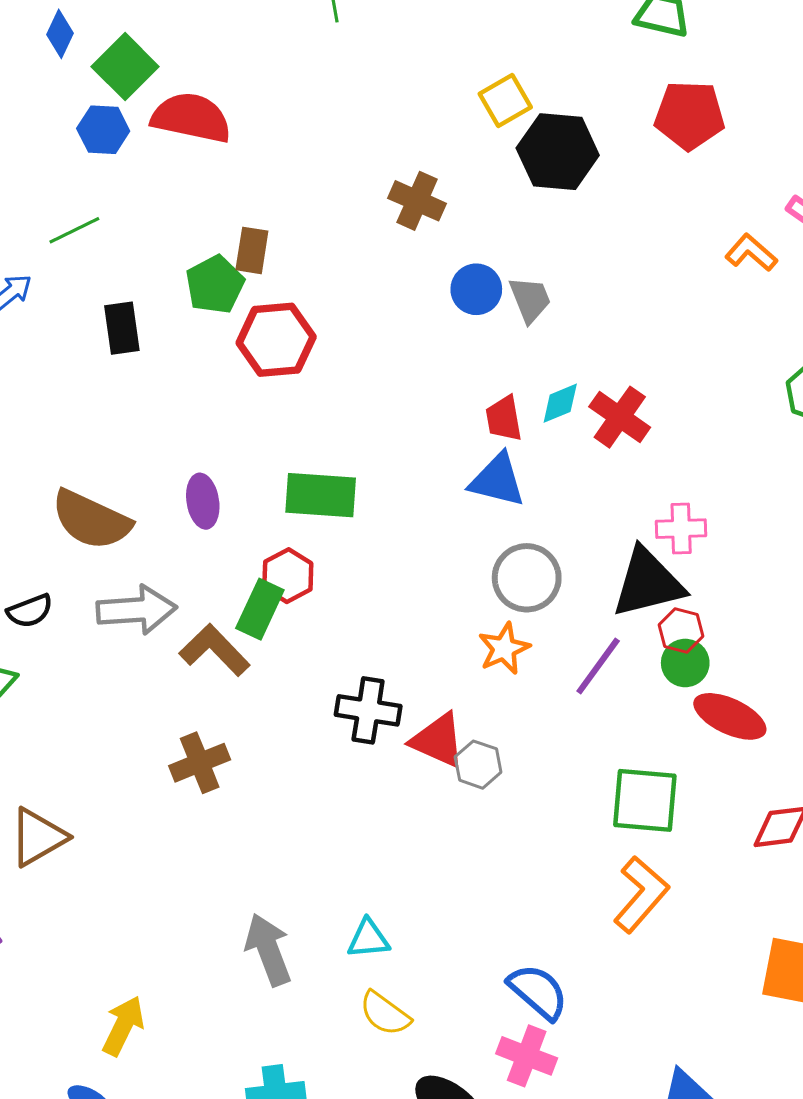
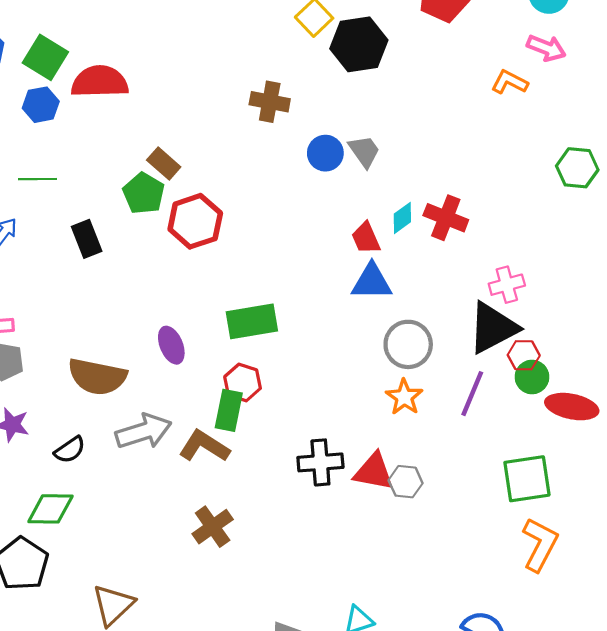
green line: (74, 230) -> (37, 179), turned 39
brown rectangle: (252, 250) -> (164, 164), turned -44

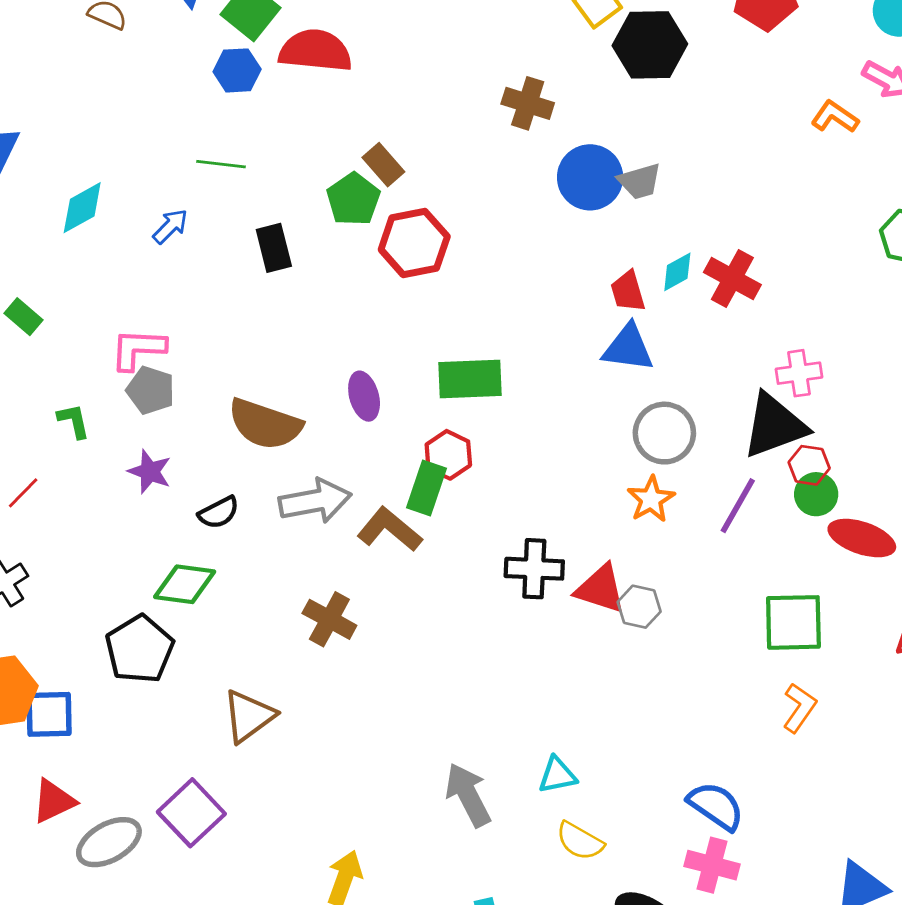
gray trapezoid: (364, 151) -> (640, 181), turned 102
blue circle: (325, 153) -> (590, 177), size x1.4
brown cross: (213, 527) -> (329, 619), moved, turned -33
orange L-shape: (540, 544) -> (799, 708), size x0.7

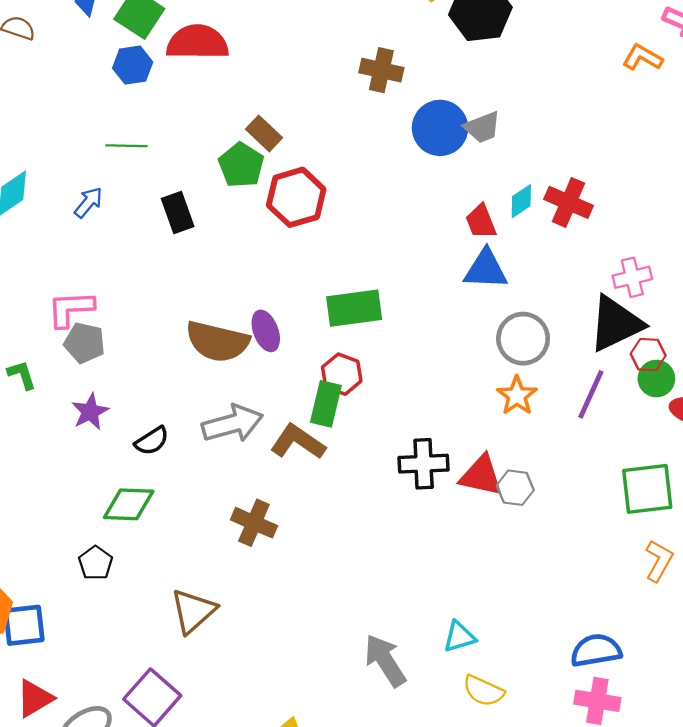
brown semicircle: (265, 424) -> (217, 342), moved
purple star: (150, 472) -> (90, 412), turned 30
black pentagon: (140, 649) -> (96, 563), size x0.6
blue semicircle: (716, 806) -> (596, 650), turned -39

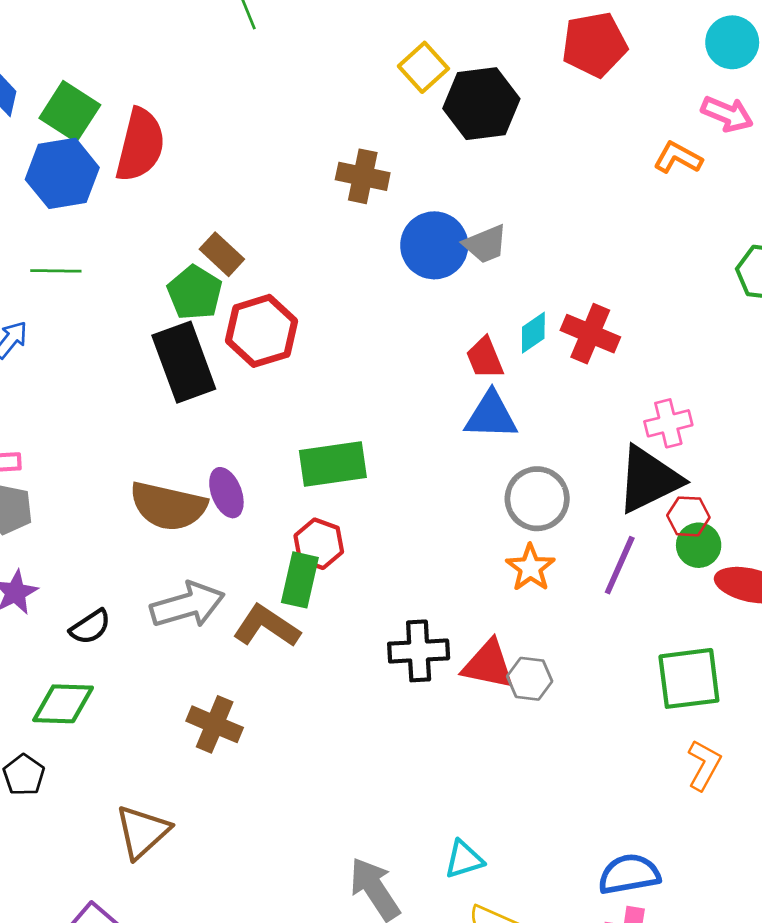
red semicircle: (197, 42) -> (140, 145), turned 104
blue hexagon: (133, 65) -> (62, 173), size x1.5
black rectangle: (178, 212) -> (184, 362), moved, size x1.6

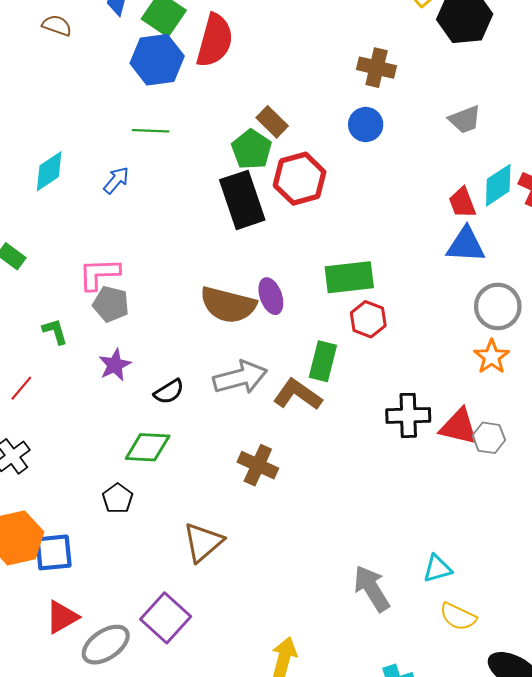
blue circle: (434, 245) -> (366, 124), moved, size x0.7
cyan diamond: (533, 333) -> (498, 185), size x1.4
red hexagon: (319, 544) -> (368, 319), moved

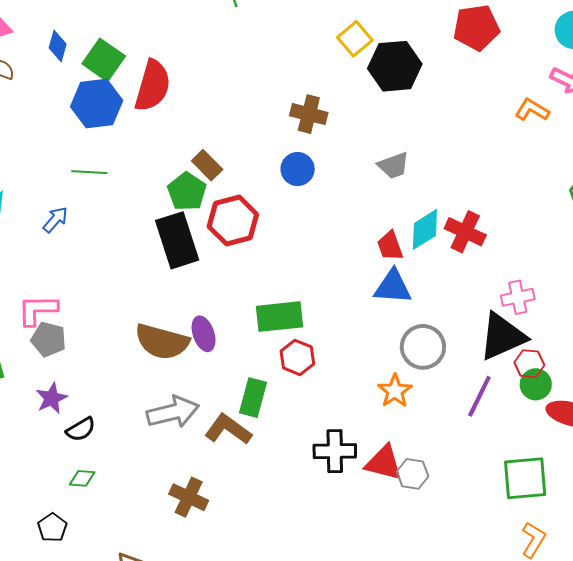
orange star: (492, 357) -> (395, 391), moved
black semicircle: (169, 392) -> (81, 429), moved
green diamond: (148, 447) -> (82, 478), size x0.6

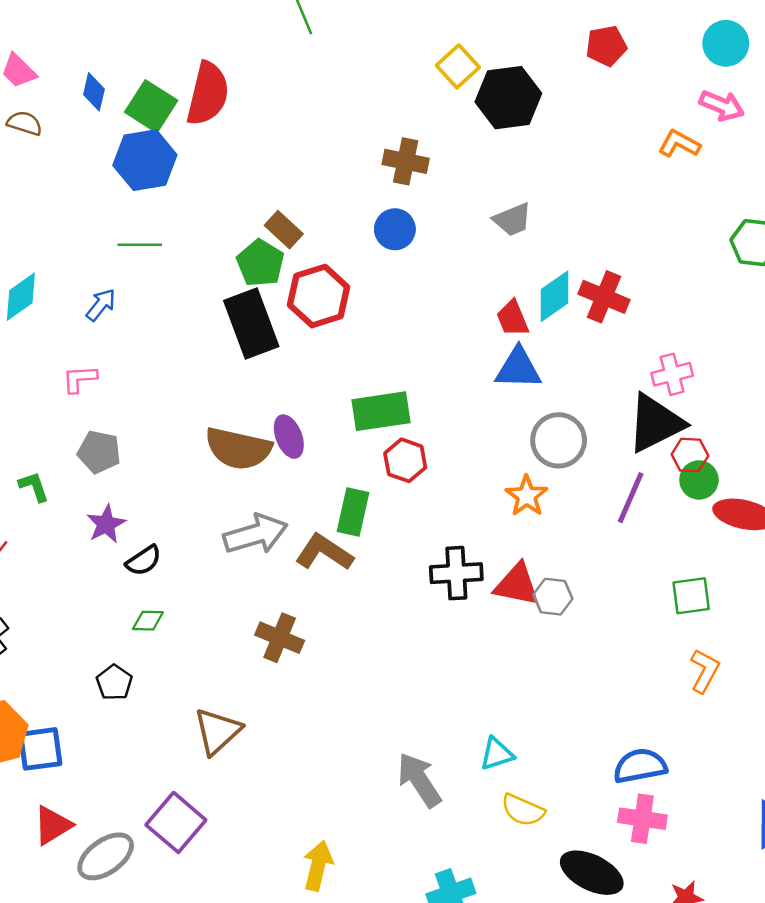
red pentagon: (476, 28) -> (606, 46), size x0.7
red semicircle: (153, 86) -> (208, 94), moved
pink L-shape: (38, 310) -> (80, 379), moved, size x0.7
green square: (525, 478) -> (691, 596), size x0.7

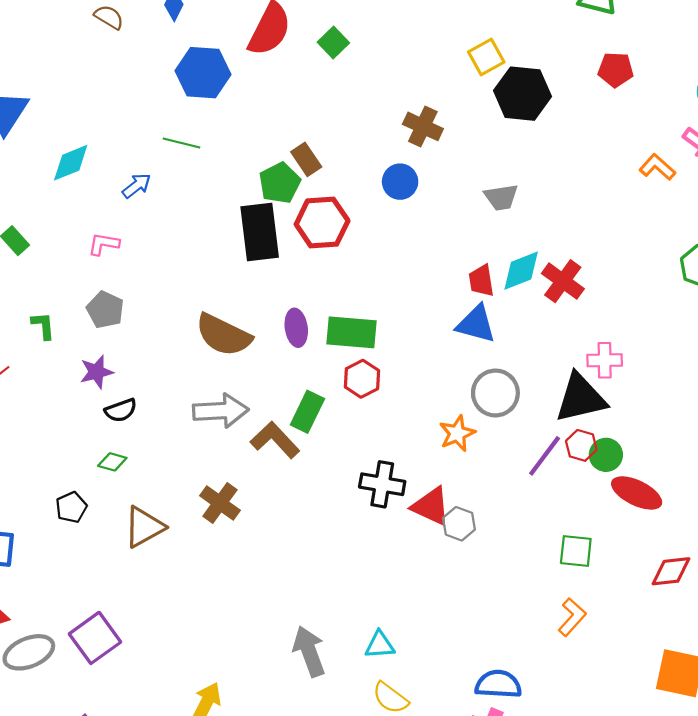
green square: (151, 106) -> (333, 42), moved, size x0.7
purple ellipse: (289, 437) -> (296, 328), moved
red hexagon: (690, 455) -> (581, 445), moved
brown triangle: (217, 731) -> (144, 527), moved

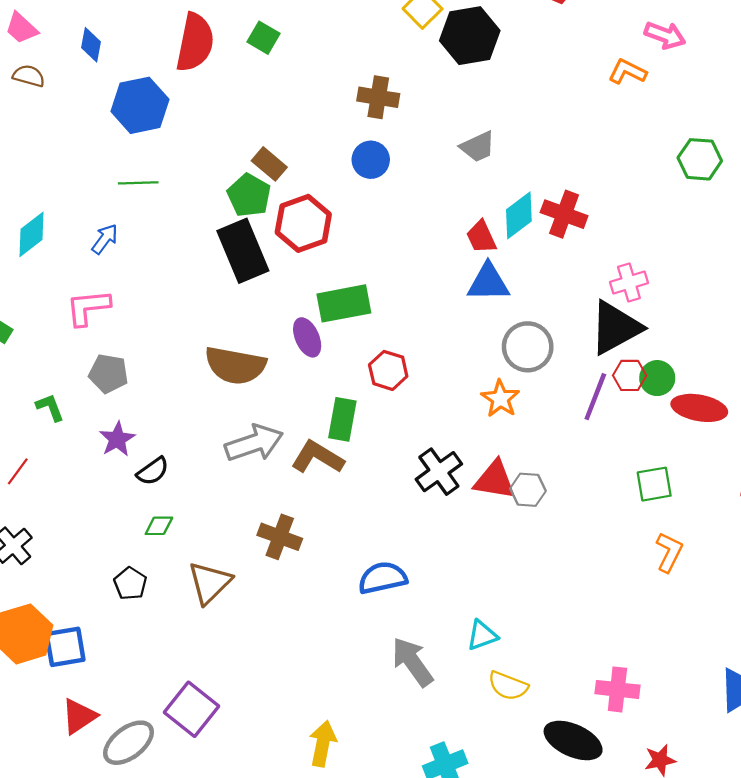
pink L-shape: (104, 244) -> (88, 307), size x1.4
green rectangle: (351, 332) -> (344, 303), moved
black cross: (382, 484) -> (439, 472), turned -30
blue semicircle: (498, 684) -> (382, 578), moved

